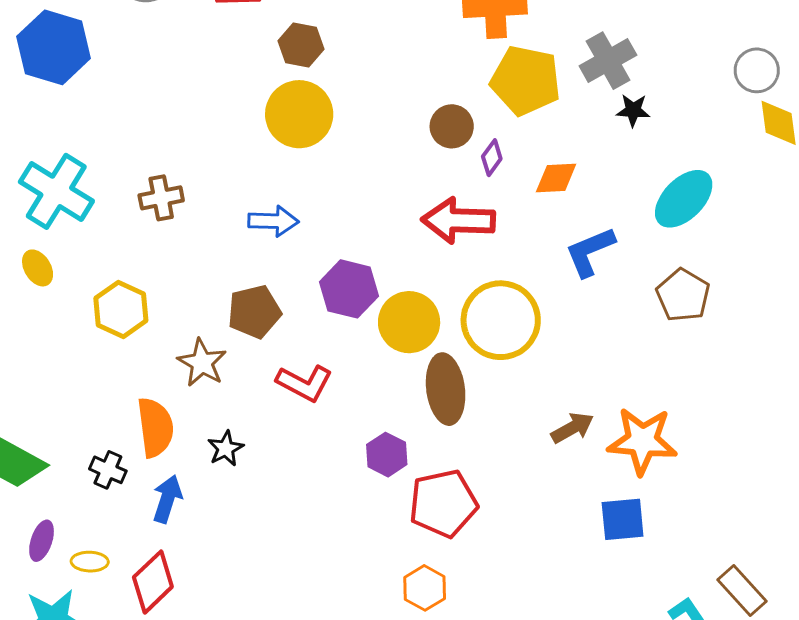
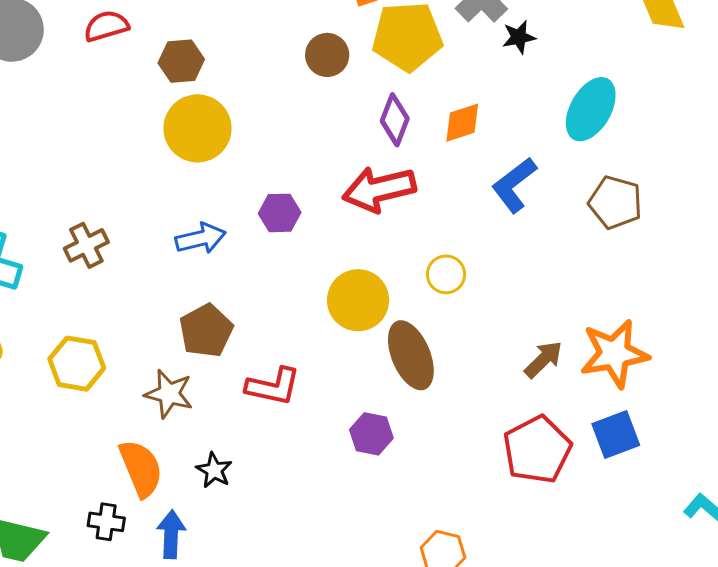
brown circle: (452, 126) -> (327, 55), moved
purple diamond: (492, 158) -> (395, 120), size x1.4
purple hexagon: (349, 289) -> (280, 213), moved, size x0.7
yellow circle: (501, 320) -> (446, 274), size x0.5
red pentagon: (443, 503) -> (537, 450), moved

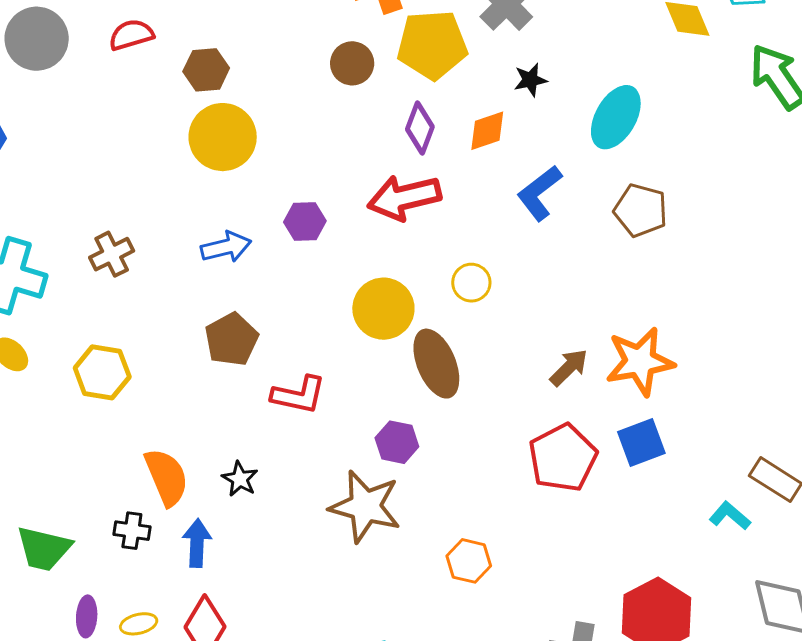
black star: (519, 37) -> (530, 80), moved
brown star: (169, 394) -> (365, 506), moved, size x1.5

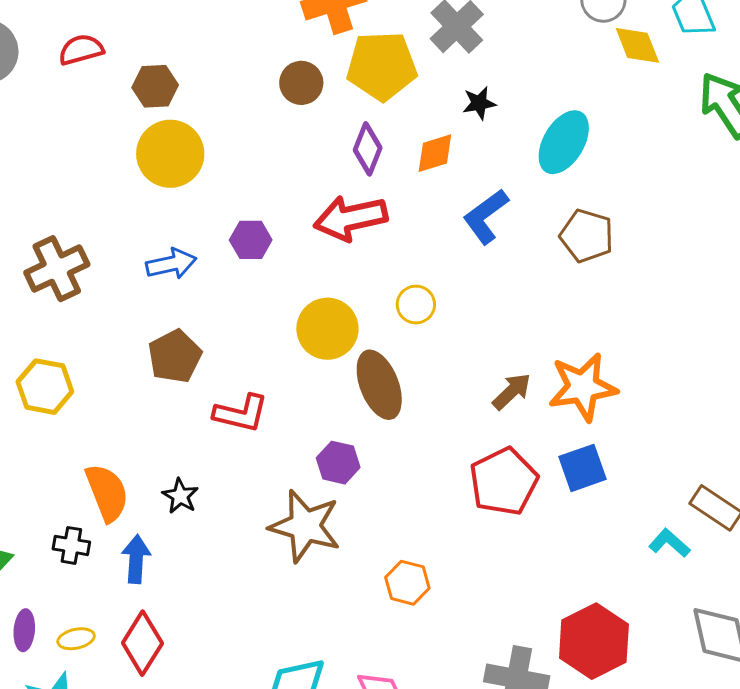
brown cross: (112, 254) -> (57, 269), size x1.4

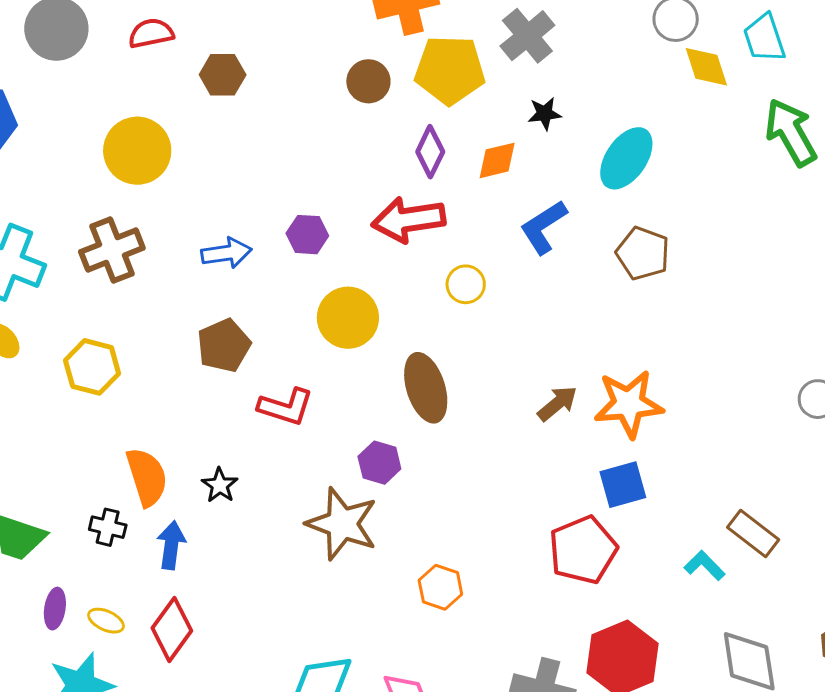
yellow circle: (170, 154) -> (137, 151), moved
yellow circle: (416, 305) -> (466, 284), moved
yellow circle: (327, 329) -> (348, 318), moved
red pentagon: (504, 482) -> (583, 550), moved
yellow ellipse: (76, 639) -> (106, 621), turned 33

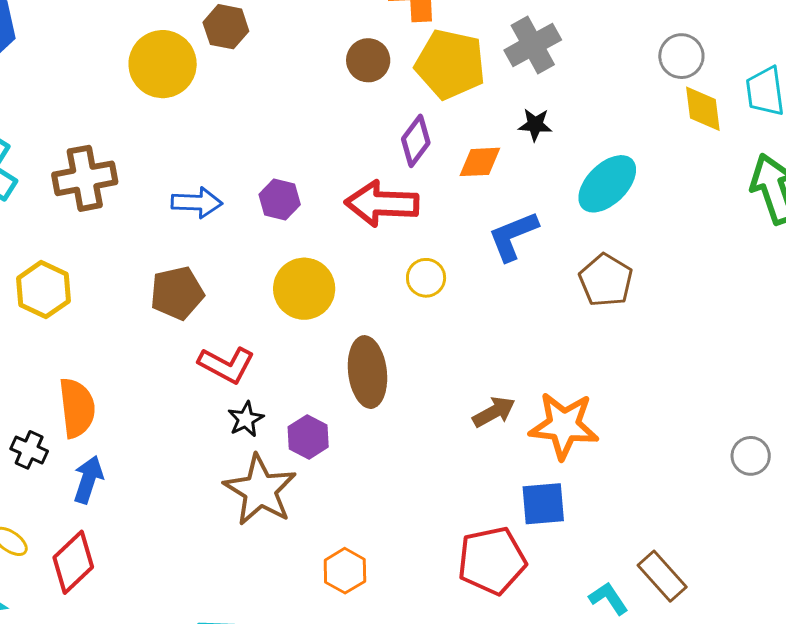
yellow circle: (137, 151) -> (163, 64), moved
black star: (220, 485) -> (246, 419), moved

